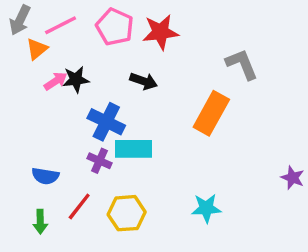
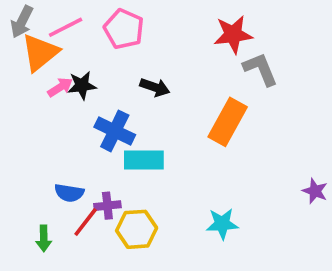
red star: (161, 32) -> (233, 34), moved
orange triangle: (37, 49) -> (40, 53), size x1.6
purple cross: (100, 161) -> (107, 206), moved, turned -30
blue semicircle: (45, 176) -> (69, 193), moved

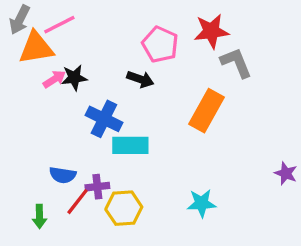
pink pentagon: (124, 29) -> (160, 44), moved
orange triangle: (40, 53) -> (36, 48), turned 30

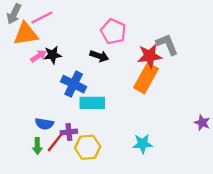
red star: (211, 31) -> (150, 56), moved
green arrow: (39, 216) -> (37, 146), moved

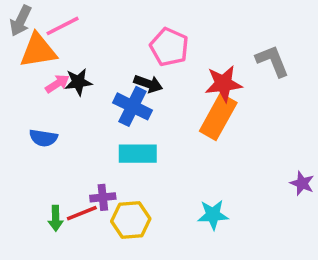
gray L-shape: (167, 44) -> (272, 61), moved
blue cross: (74, 84) -> (132, 106), moved
blue semicircle: (44, 124) -> (43, 138), moved
red line: (55, 143) -> (82, 213), turned 30

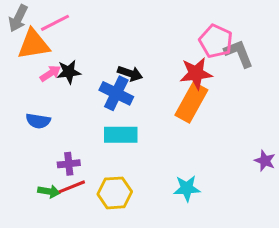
pink pentagon: (169, 47) -> (216, 41), moved
purple cross: (103, 197) -> (69, 164), moved
green arrow: (56, 218) -> (49, 191), turned -80

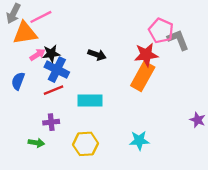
blue cross: (116, 93) -> (57, 70), moved
blue semicircle: (38, 121) -> (18, 81), moved, turned 102
red line: (72, 187) -> (53, 90), moved

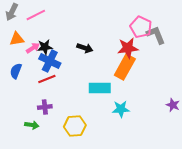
orange triangle: (25, 33) -> (17, 39), moved, size x0.7
cyan rectangle: (90, 100) -> (100, 88), moved
cyan star: (139, 140) -> (121, 109), moved

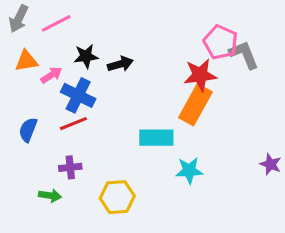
black star: (45, 47) -> (86, 56), moved
black arrow: (85, 48) -> (120, 64), moved, turned -35
blue semicircle: (16, 71) -> (28, 130), moved

